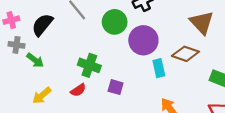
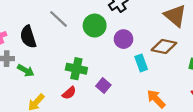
black semicircle: (42, 25) -> (28, 37), turned -50
purple circle: (143, 40) -> (123, 39), size x0.7
purple square: (116, 87) -> (103, 86), turned 32

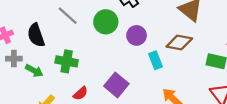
green cross: (76, 69) -> (67, 61), moved
purple square: (103, 86) -> (116, 85), size x1.5

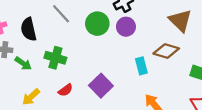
purple circle: (137, 35) -> (126, 27), moved

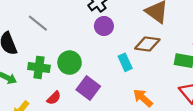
green circle: (97, 24) -> (70, 63), moved

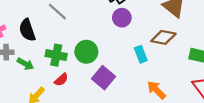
red semicircle: (54, 98) -> (61, 80), moved

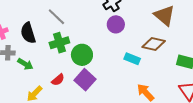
cyan rectangle: (141, 54) -> (132, 59), turned -49
green cross: (56, 55) -> (59, 43), moved, turned -30
purple square: (103, 78) -> (85, 80), moved

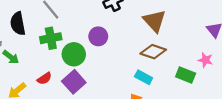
brown triangle: (164, 15) -> (154, 21), moved
purple circle: (116, 24) -> (98, 36), moved
cyan rectangle: (132, 59) -> (144, 77), moved

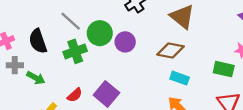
brown diamond: (153, 52) -> (171, 50), moved
green circle: (74, 54) -> (100, 33), moved

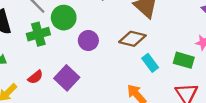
purple circle: (125, 42) -> (88, 40), moved
cyan rectangle: (180, 78) -> (150, 63), moved, turned 30

